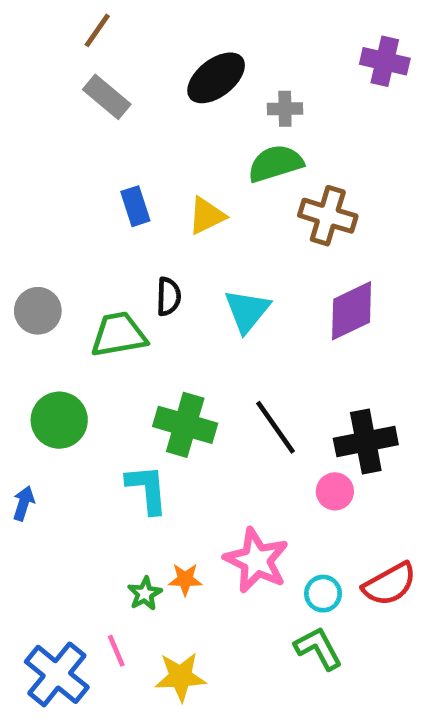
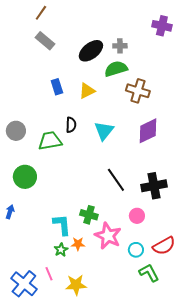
black ellipse: (216, 78) -> (91, 51), moved
green cross: (185, 425) -> (89, 215), moved, size x0.7
cyan L-shape: (147, 489) -> (62, 225), moved
pink circle: (335, 491) -> (137, 216), moved
green L-shape: (318, 648) -> (149, 273), moved

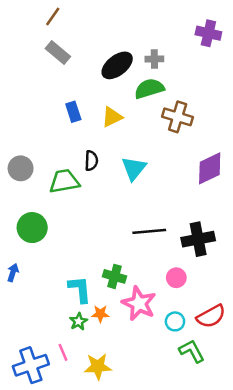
purple diamond: (148, 131) -> (210, 168), moved
black line: (116, 180) -> (149, 231), turned -60
blue cross: (24, 284) -> (31, 365), turned 32

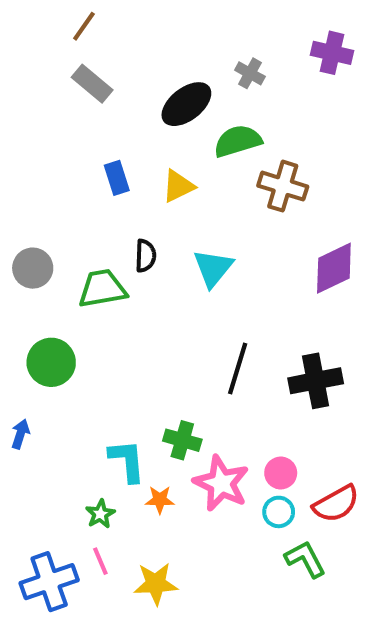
gray cross: (154, 59) -> (250, 73), moved, turned 30
black line: (149, 231) -> (238, 368), turned -68
pink circle: (176, 278) -> (281, 473), moved
green star: (78, 321) -> (100, 514), moved

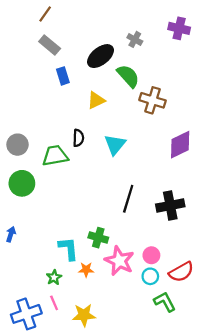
green semicircle: (238, 141) -> (128, 76), turned 65
blue rectangle: (117, 178) -> (63, 76), moved
green circle: (51, 362) -> (22, 183), moved

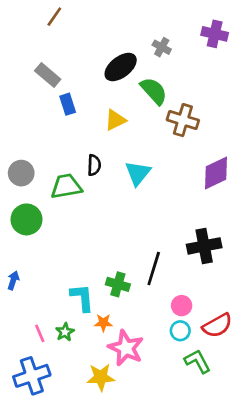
gray rectangle: (50, 45) -> (48, 75), moved
blue rectangle: (63, 76) -> (68, 104), moved
black line: (128, 199) -> (154, 268), moved
pink star: (119, 261) -> (126, 348), moved
pink line: (54, 303) -> (40, 333), moved

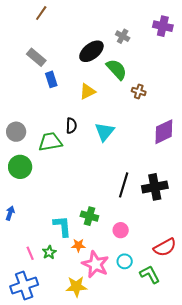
brown cross: (183, 120) -> (139, 91), size x0.6
black line: (154, 268) -> (124, 185), moved
pink circle: (182, 306) -> (121, 230), moved
cyan circle: (180, 331) -> (125, 261), moved

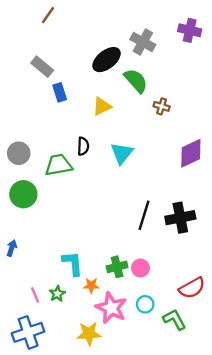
gray cross: (123, 36) -> (143, 42), size x1.5
green cross: (89, 216) -> (117, 267), moved, turned -30

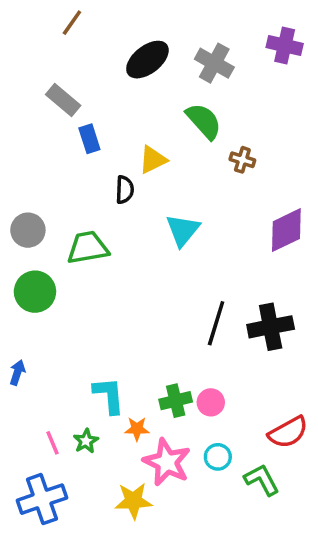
black ellipse: (107, 60) -> (147, 60), moved
black semicircle: (83, 146) -> (125, 190), moved

